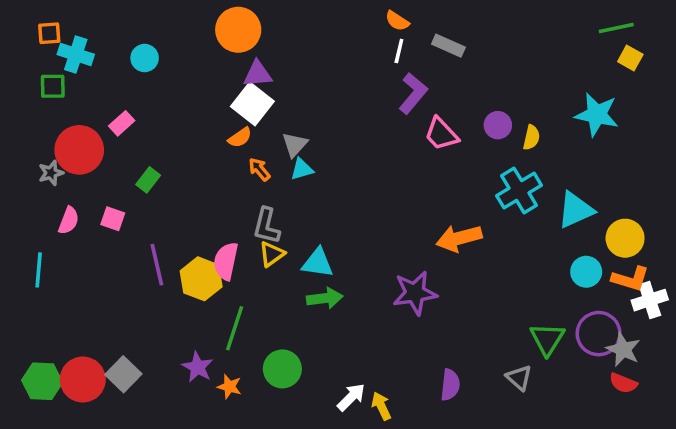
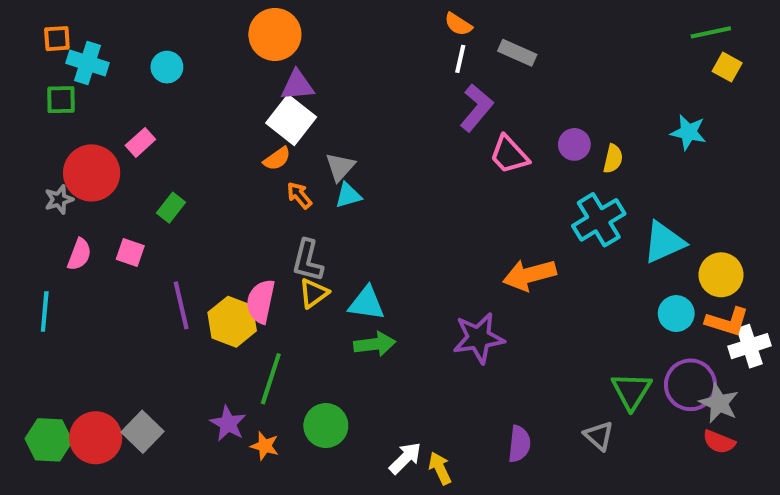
cyan star: (597, 115) -> (688, 132), size x0.7

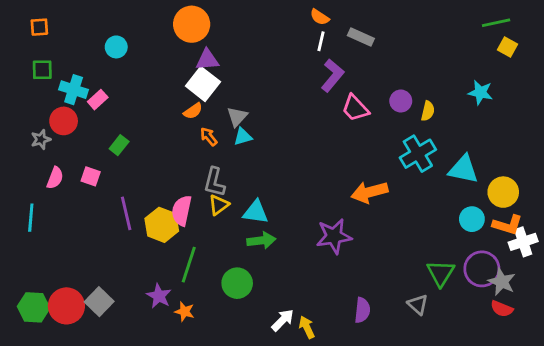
cyan cross: (88, 63) -> (74, 90), moved
red circle: (92, 173) -> (64, 121), size x0.7
cyan triangle: (664, 242) -> (463, 169), turned 36
green circle: (326, 426) -> (237, 283), moved

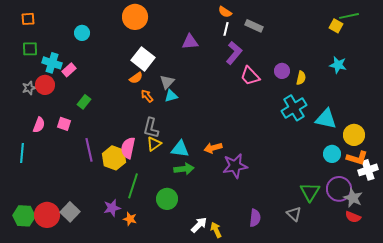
yellow square: (507, 47) -> (336, 26), moved
purple triangle: (207, 60) -> (190, 42), moved
gray star: (41, 139) -> (29, 88), moved
orange arrow: (369, 192) -> (213, 148), moved, size x0.7
purple star: (159, 296) -> (112, 208), turned 30

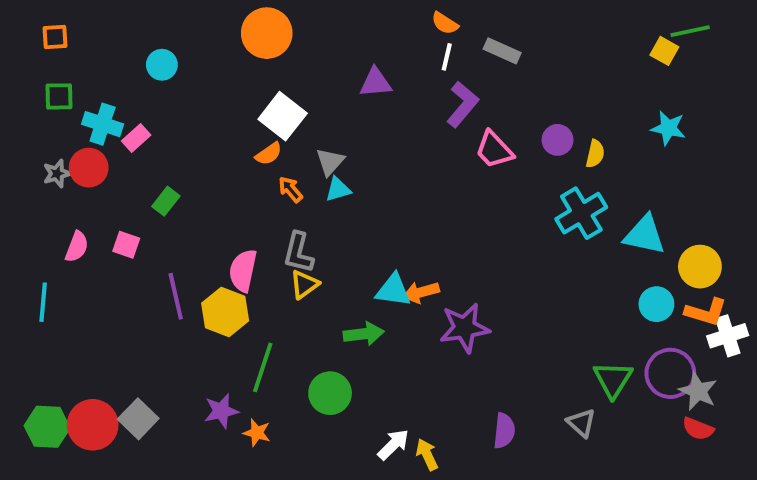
pink semicircle: (128, 148) -> (243, 270), moved
cyan triangle: (180, 149) -> (393, 290), moved

